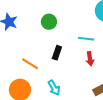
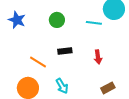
cyan line: (86, 39) -> (94, 23), moved
black rectangle: (57, 53) -> (65, 51), turned 64

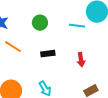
orange line: (38, 62) -> (13, 47), moved

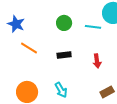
green circle: (40, 23) -> (64, 23), moved

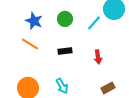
blue star: (16, 24) -> (34, 21), moved
cyan line: (93, 27) -> (94, 23), turned -56

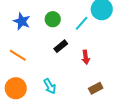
orange line: (30, 44) -> (18, 55), moved
black rectangle: (65, 51) -> (61, 46), moved, turned -32

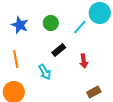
orange line: (18, 55) -> (16, 59), turned 48
cyan arrow: (50, 86) -> (45, 72), moved

